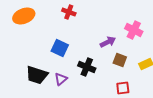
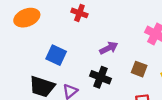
purple arrow: (108, 42) -> (109, 48), moved
blue square: (60, 48) -> (56, 55), moved

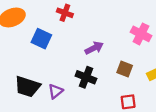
blue square: (56, 55) -> (41, 39), moved

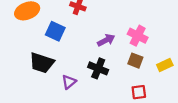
pink cross: (141, 34) -> (138, 36), moved
black trapezoid: (27, 87) -> (42, 63), moved

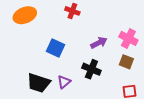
blue square: (55, 31) -> (55, 48), moved
black trapezoid: (42, 63) -> (39, 83), moved

